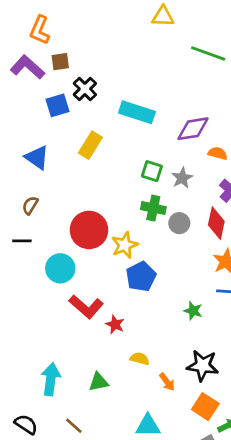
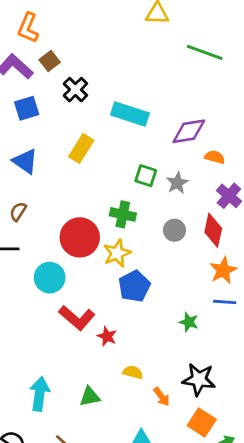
brown square: (60, 62) -> (50, 61), turned -30
blue square: (58, 105) -> (27, 108), moved
green cross: (153, 208) -> (123, 214), moved

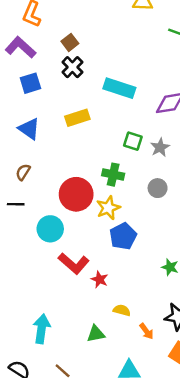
brown square: (50, 61) -> (70, 42), moved
yellow rectangle: (81, 148) -> (77, 118), turned 40
green triangle: (90, 397) -> (96, 334), moved

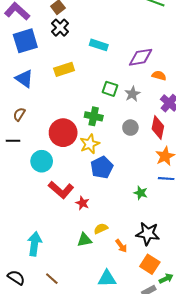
blue square: (30, 83) -> (25, 41), size x1.4
cyan rectangle: (119, 88) -> (99, 45), size x0.7
yellow semicircle: (122, 310) -> (101, 229), turned -40
green triangle: (96, 334) -> (85, 240), moved

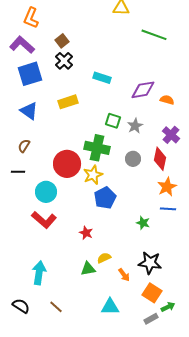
orange semicircle: (159, 76) -> (167, 100), moved
green cross: (94, 116) -> (97, 148), size x1.4
red L-shape: (61, 190) -> (44, 220), moved

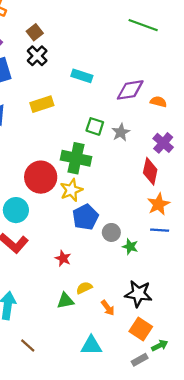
gray circle: (133, 159) -> (111, 232), moved

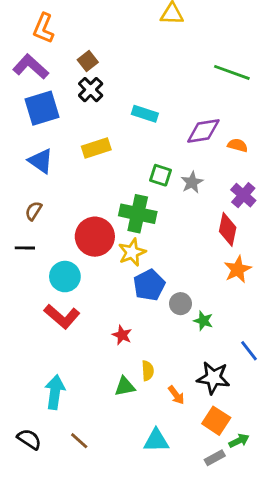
green line: (143, 25) -> (232, 72), moved
blue line: (160, 230) -> (249, 351), moved, turned 48
yellow semicircle: (84, 288) -> (148, 371), turned 112

